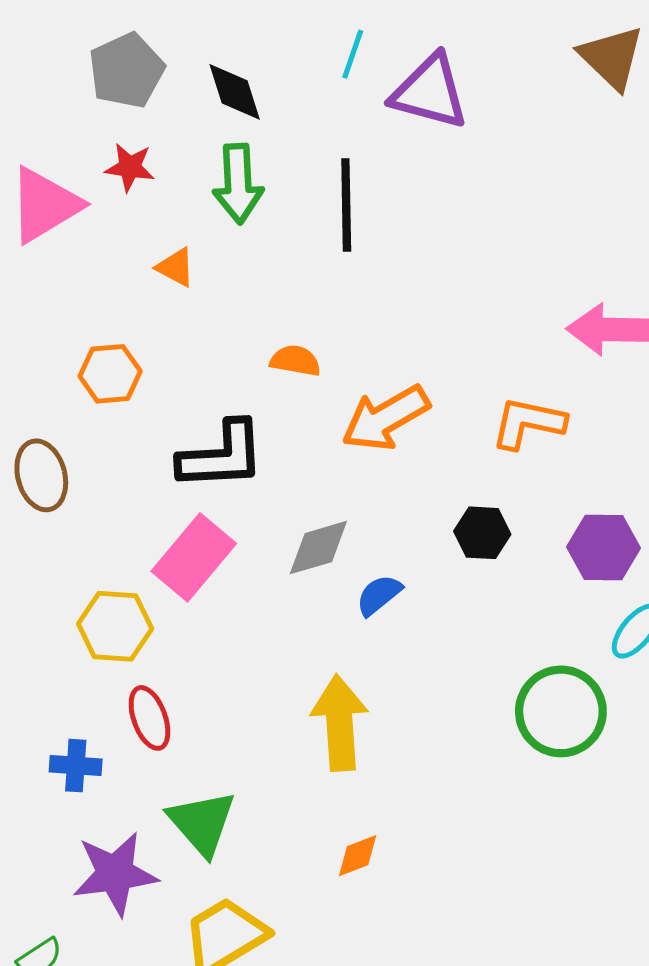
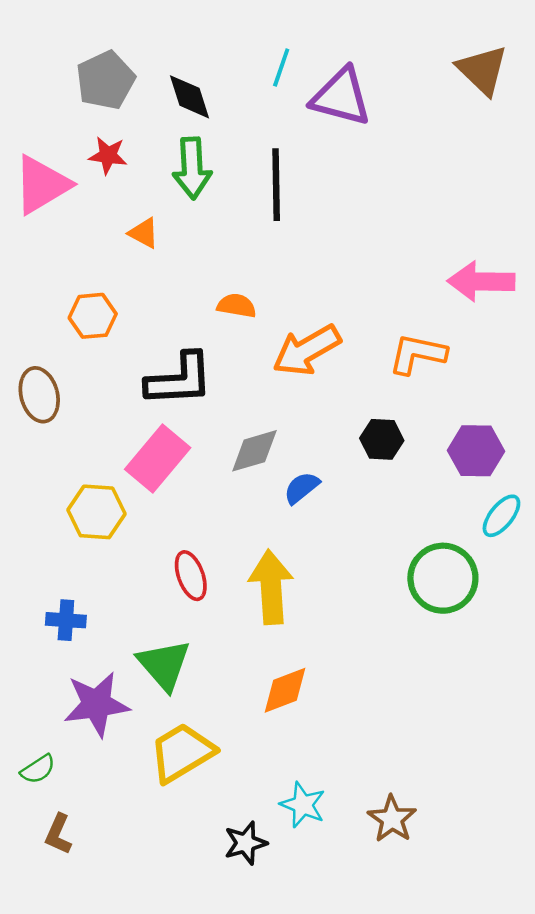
red ellipse: (149, 718) -> (191, 576), moved
orange diamond: (358, 856) -> (285, 690), size x1.4

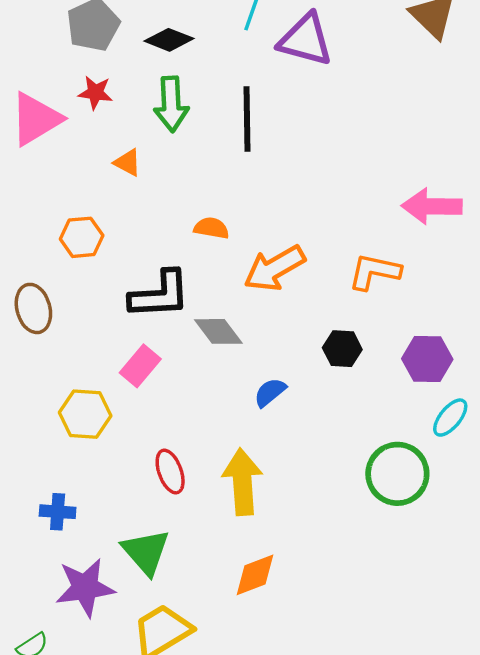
black diamond: (189, 97) -> (169, 40), turned -51
gray diamond: (254, 451) -> (218, 331), moved, turned 69
pink rectangle: (158, 458) -> (140, 366), size x0.7

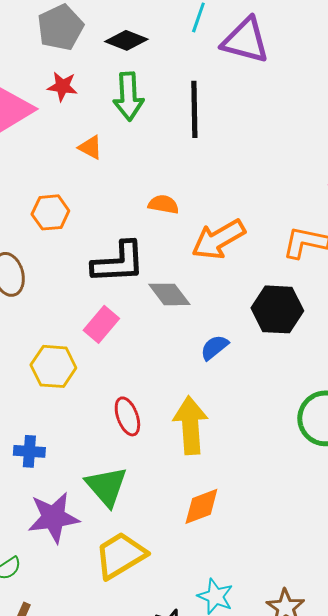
black hexagon: (342, 349) -> (277, 309), size x1.5

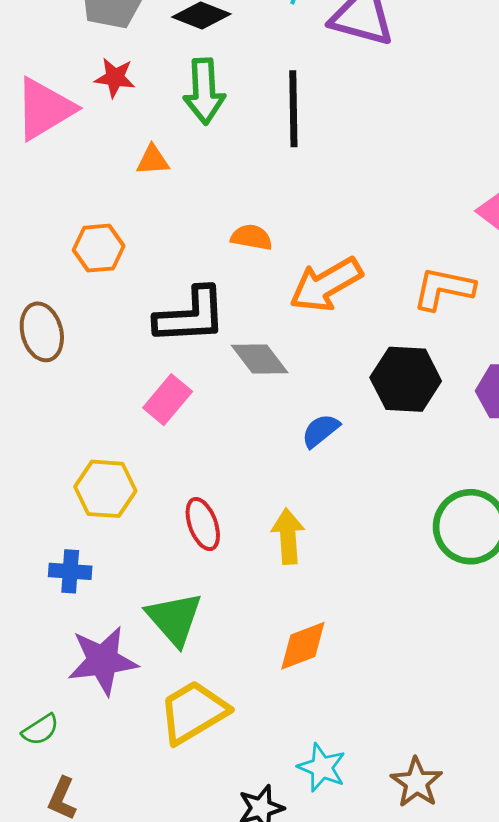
orange triangle: (90, 147) -> (153, 160), turned -32
yellow hexagon: (53, 366) -> (105, 489), moved
yellow arrow: (190, 425) -> (288, 536), size x0.7

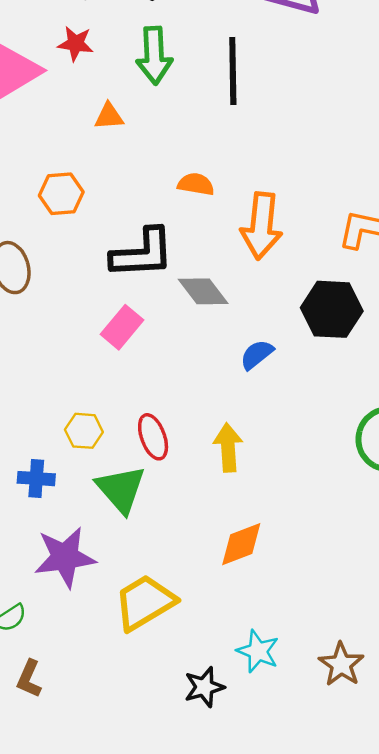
orange arrow: (326, 285) -> (261, 226), turned -54
yellow hexagon: (105, 489) -> (84, 431), moved, size x0.7
green triangle: (174, 619) -> (121, 489), moved

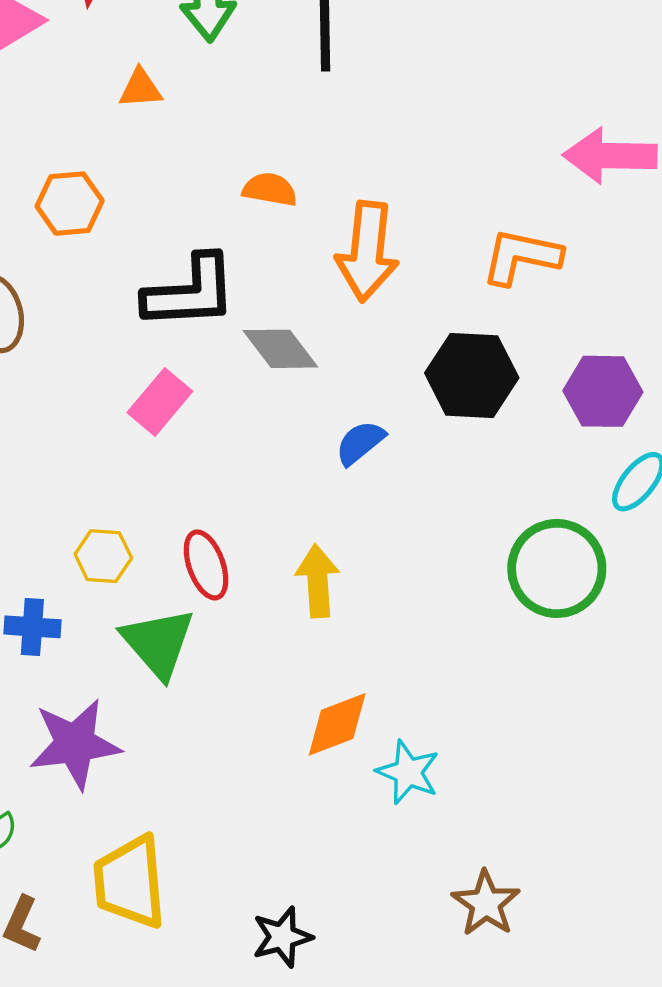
yellow trapezoid: (145, 602) -> (130, 882), moved, turned -64
cyan star: (258, 651) -> (408, 772), moved

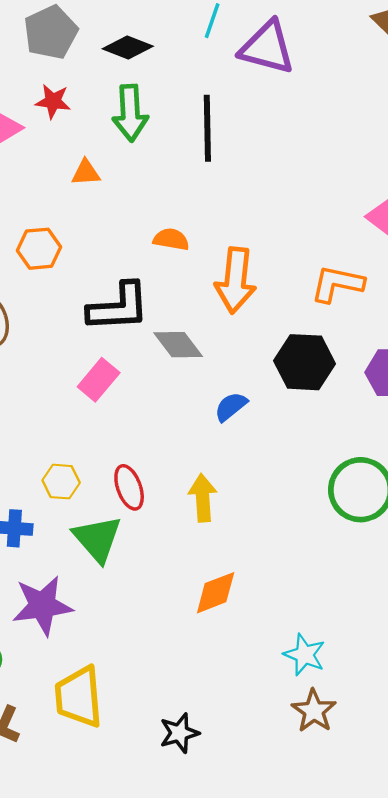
cyan star: (408, 772) -> (305, 655), moved

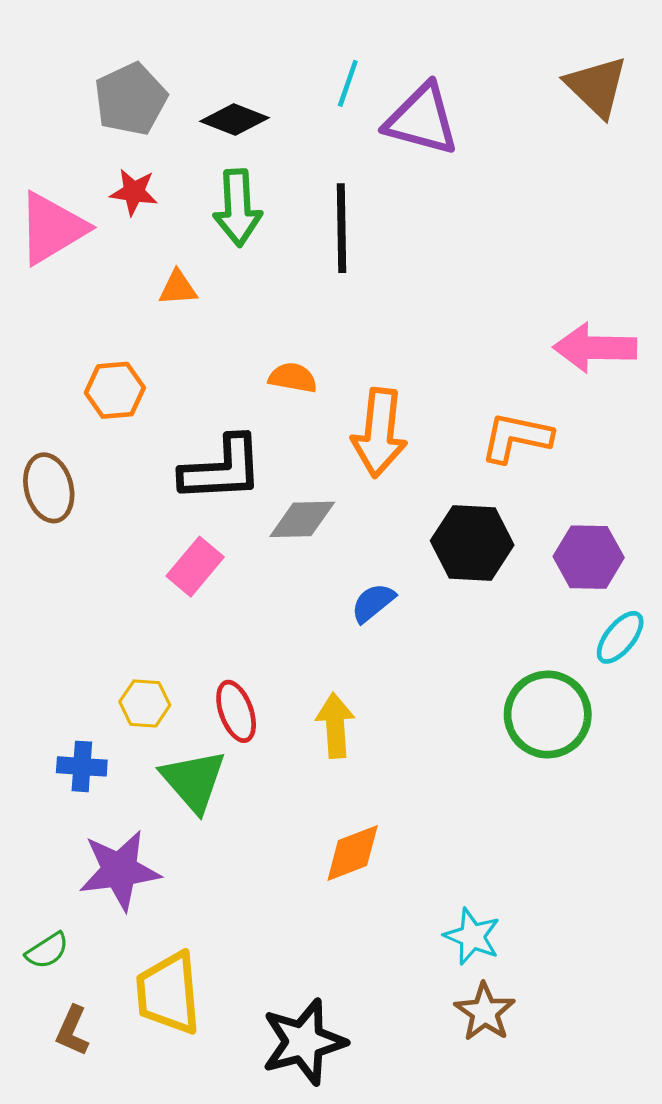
gray diamond: (178, 345) -> (302, 519), turned -54
black star: (179, 733) -> (304, 1042), size x1.6

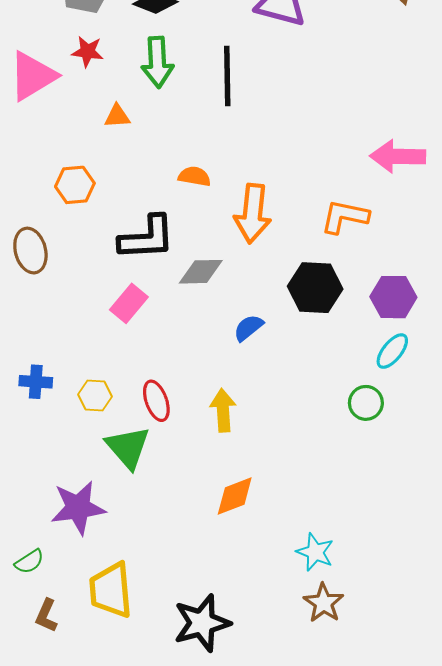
cyan ellipse: (620, 637) -> (392, 351), moved
green circle: (548, 715) -> (366, 403), size x0.6
blue cross: (82, 766) -> (36, 382), moved

